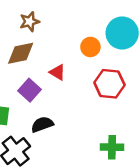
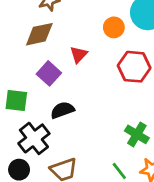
red triangle: (57, 72) -> (79, 55), turned 42
green cross: (112, 147) -> (137, 134), turned 30

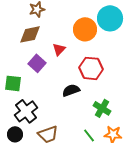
orange circle: (114, 27) -> (85, 29), size x1.5
red hexagon: (134, 67) -> (91, 68), moved
black semicircle: (62, 110) -> (71, 90), moved

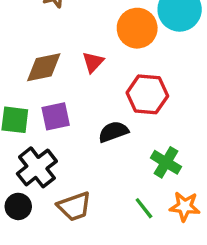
brown diamond: (30, 34) -> (44, 67), moved
purple square: (37, 63) -> (56, 116), moved, turned 36

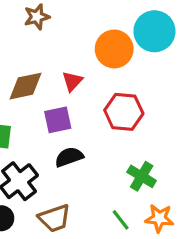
purple square: (56, 116) -> (58, 120), moved
black semicircle: (113, 132) -> (69, 157), moved

